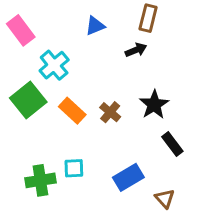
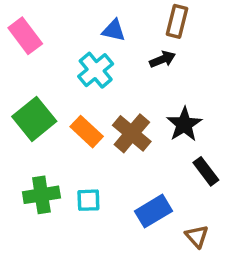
blue triangle: (95, 26) -> (114, 30), turned 35
cyan cross: (54, 65) -> (96, 70), moved
brown cross: (110, 112) -> (132, 133), size x1.5
green cross: (40, 180) -> (41, 195), moved

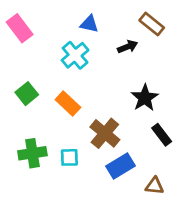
brown rectangle: (177, 21) -> (152, 24), moved, turned -65
green square: (34, 119) -> (27, 94), size x0.7
brown cross: (132, 133) -> (105, 133), moved
brown triangle: (197, 236) -> (155, 186), turned -42

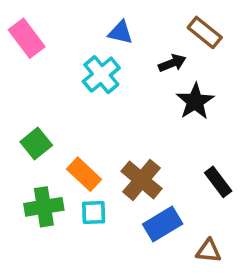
green square: (27, 94) -> (36, 144), moved
black star: (145, 98) -> (195, 101), moved
orange rectangle: (68, 104) -> (84, 174), moved

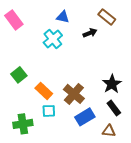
black star: (195, 101) -> (112, 84), moved
black rectangle: (218, 182) -> (114, 108), moved
green cross: (44, 207) -> (23, 124), moved

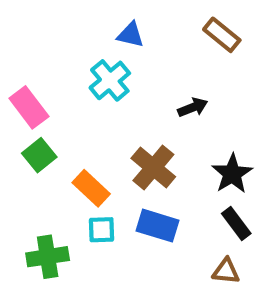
pink rectangle: (14, 20) -> (29, 107), moved
black arrow: (90, 33) -> (193, 107), moved
brown cross: (74, 94) -> (153, 168), moved
blue rectangle: (85, 117) -> (157, 226), moved, turned 48

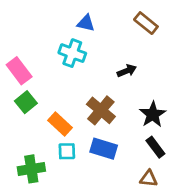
cyan cross: (110, 80) -> (72, 53), turned -30

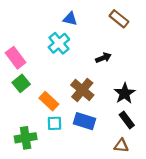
cyan cross: (72, 53) -> (59, 43), turned 30

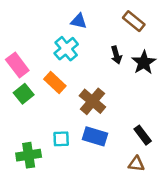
black arrow: (103, 58) -> (116, 55), moved, turned 96
black star: (125, 93) -> (144, 62), moved
orange rectangle: (49, 101) -> (55, 83), moved

